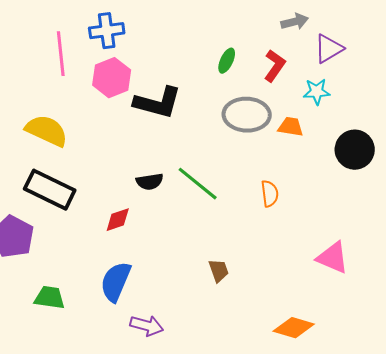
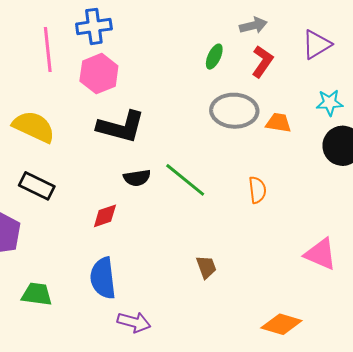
gray arrow: (295, 22) -> (253, 25), moved
cyan star: (317, 92) -> (330, 103), moved
black L-shape: (158, 103) -> (121, 127), moved
black rectangle: (50, 190) -> (37, 186), size x0.7
blue semicircle: (116, 282) -> (103, 278), turned -30

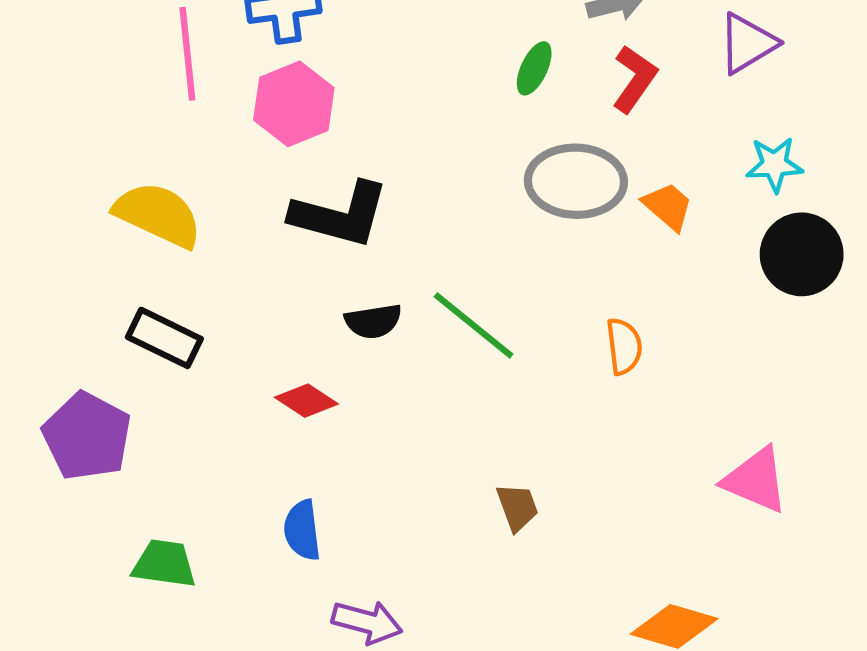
orange trapezoid: (278, 123) -> (668, 206), turned 32
red diamond: (105, 216) -> (306, 401), turned 52
blue semicircle: (103, 278) -> (302, 530), size x0.7

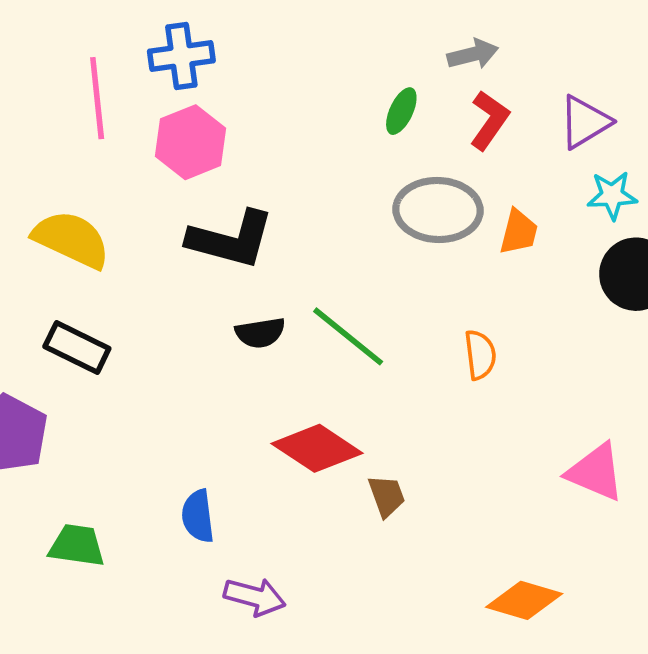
purple triangle: (747, 43) -> (585, 122), moved
orange trapezoid: (668, 206) -> (519, 232), turned 63
red diamond: (306, 401) -> (317, 448), moved, size x1.6

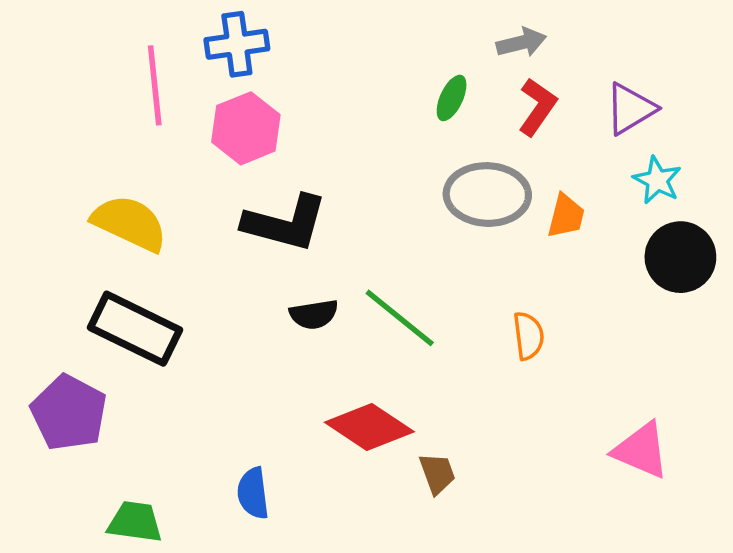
cyan star: (612, 195) -> (657, 180), turned 30
black rectangle: (77, 347) -> (135, 329), size x1.4

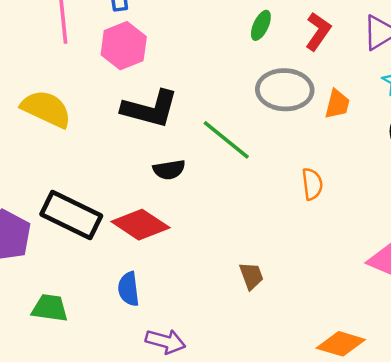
green line: (400, 318) -> (226, 140), moved
black rectangle: (135, 329) -> (71, 215), moved
red diamond: (369, 427) -> (140, 225), moved

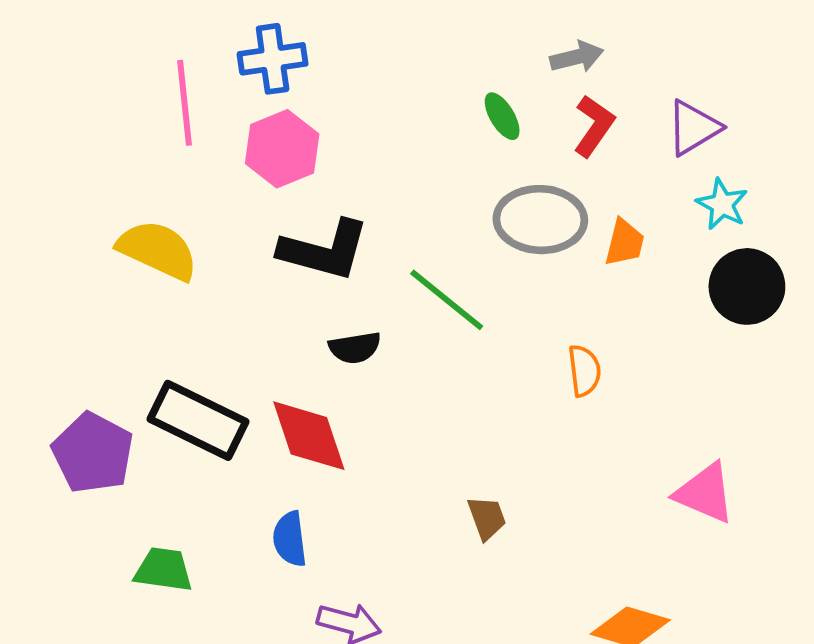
green ellipse: (261, 25) -> (502, 116), turned -56
red diamond: (140, 225) -> (309, 436), turned 38

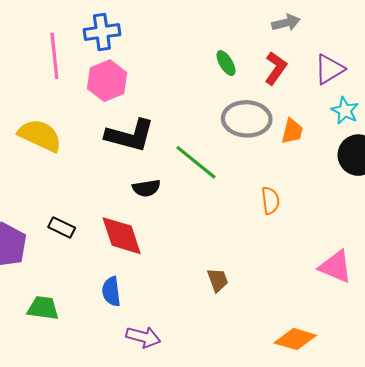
gray arrow: (577, 57) -> (286, 23), moved
black rectangle: (198, 420) -> (62, 227), size x0.5

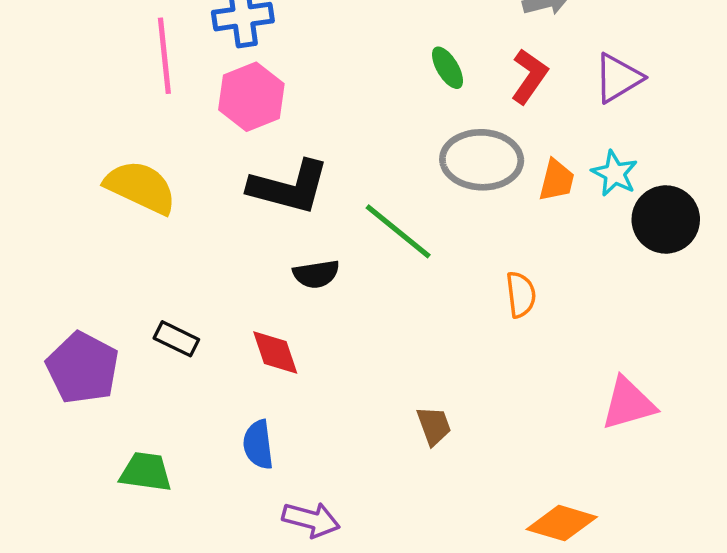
cyan star: (345, 111) -> (615, 173), moved
red diamond: (122, 236) -> (275, 353), size x0.7
pink triangle: (336, 267) -> (628, 404), turned -39

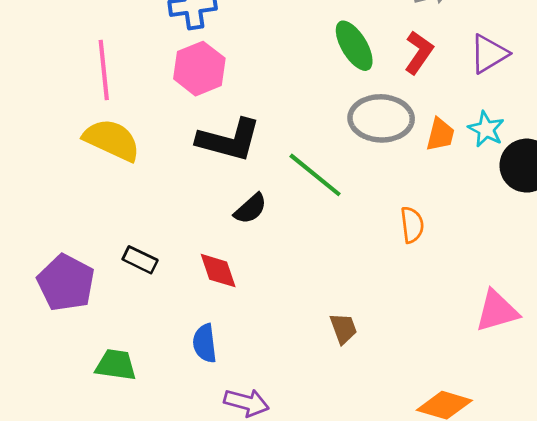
pink line: (164, 56) -> (104, 70), moved
green ellipse: (447, 68) -> (354, 46), size x1.5
black semicircle: (316, 274) -> (250, 209), turned -33

